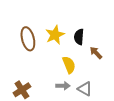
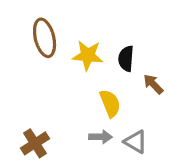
yellow star: (55, 35) -> (88, 55), turned 30
brown ellipse: (28, 39) -> (45, 38), moved

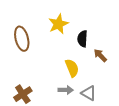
brown ellipse: (45, 38) -> (22, 39), moved
yellow star: (88, 55) -> (58, 24), moved, turned -30

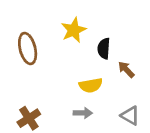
yellow semicircle: (72, 68) -> (91, 85), turned 102
gray triangle: (89, 93) -> (130, 116), moved

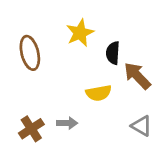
brown arrow: (126, 70) -> (137, 76), size x1.5
gray arrow: (83, 113) -> (67, 123), moved

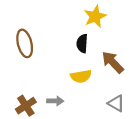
yellow star: (80, 33) -> (95, 16), moved
black semicircle: (113, 53) -> (82, 43), moved

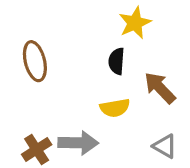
gray arrow: (55, 101) -> (78, 143), size x1.6

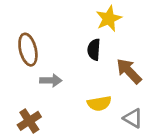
yellow semicircle: (115, 108) -> (99, 103), moved
gray arrow: (78, 143) -> (51, 81), moved, size x0.7

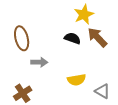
black semicircle: (94, 50) -> (72, 38), turned 105
brown arrow: (129, 71) -> (97, 37), moved

